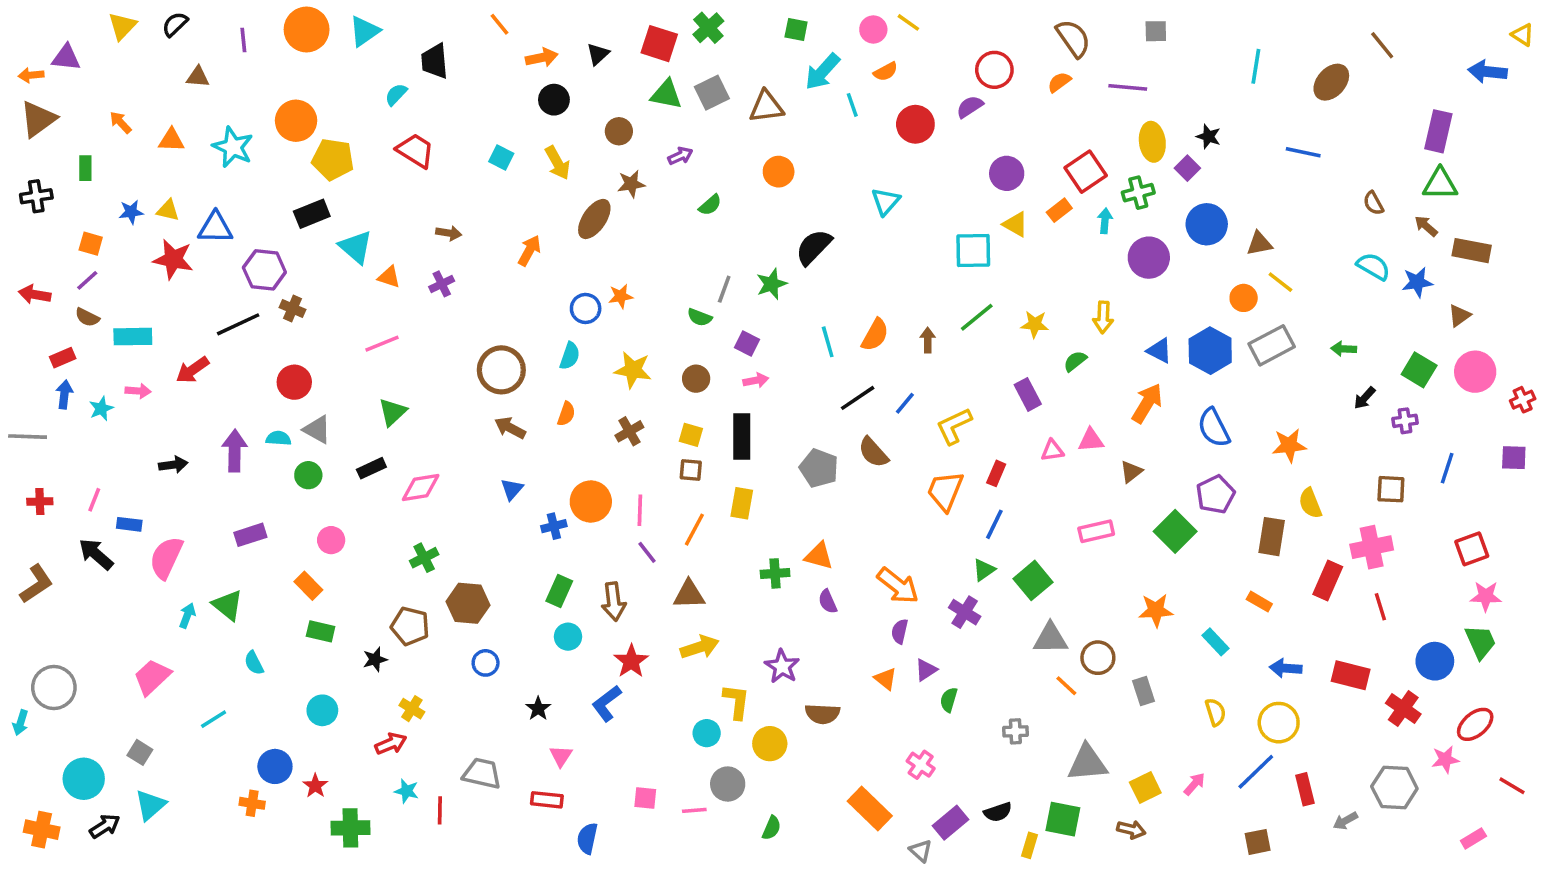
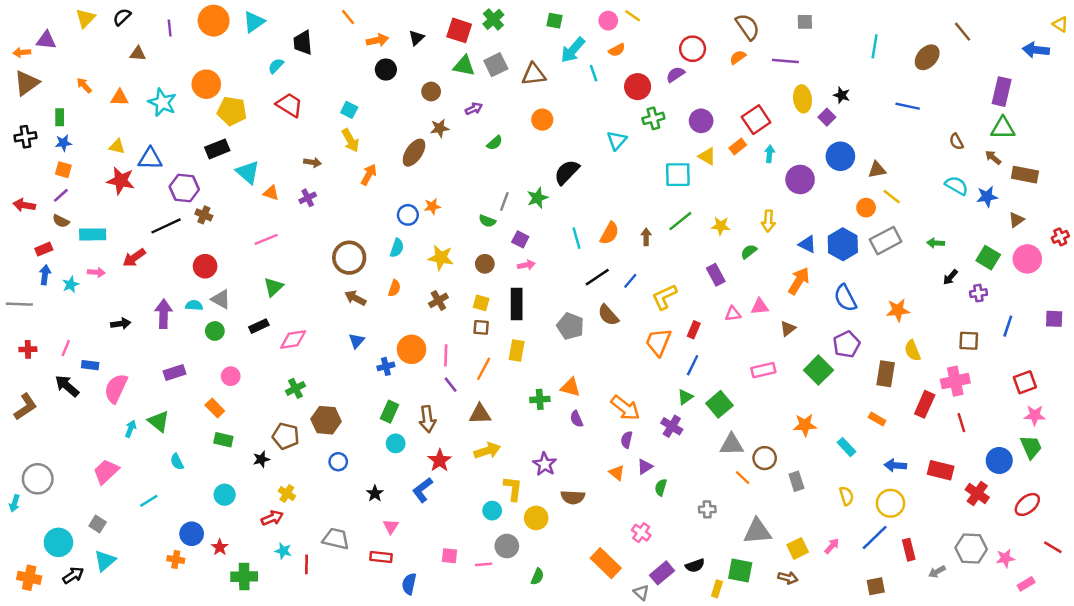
yellow arrow: (557, 163) -> (350, 140), moved
green cross: (1138, 193) -> (653, 118), moved
blue star: (131, 212) -> (63, 143), moved
red cross: (1523, 400) -> (1060, 237), moved
pink star: (1445, 759) -> (1005, 558), moved

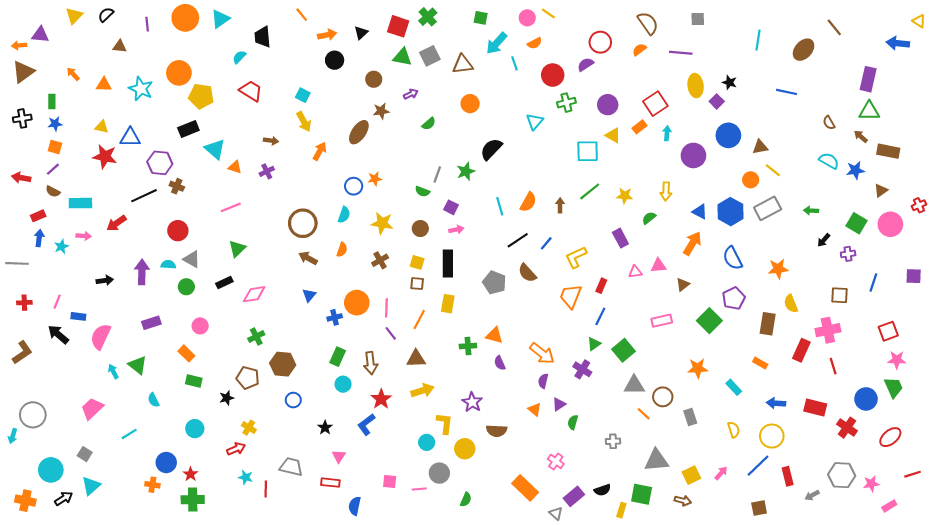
cyan arrow: (131, 429) -> (113, 371), turned -48
red line: (1053, 547) -> (913, 474), turned -49
green cross: (244, 577) -> (193, 500), moved

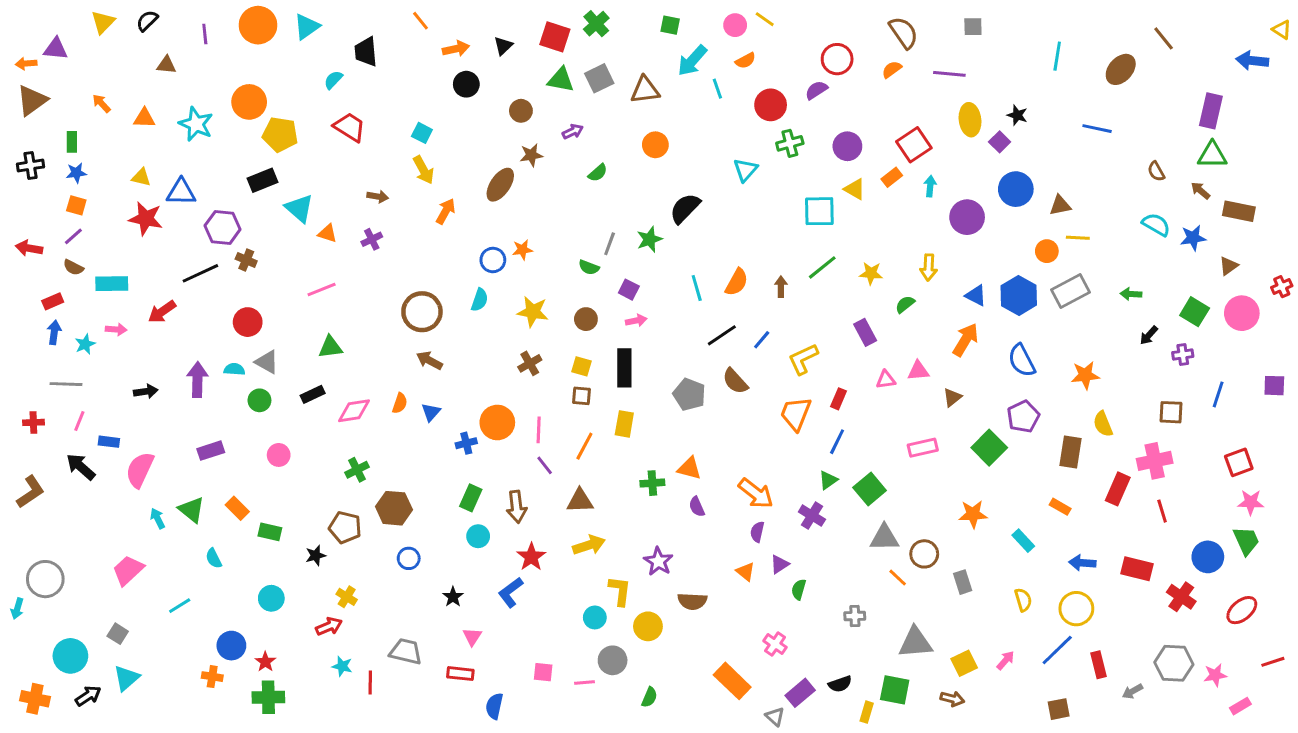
yellow line: (773, 170) -> (1078, 238), turned -35
green triangle: (237, 249) -> (330, 347), turned 36
orange semicircle: (342, 250) -> (400, 403), moved
gray line: (17, 263) -> (66, 384), moved
orange rectangle: (186, 353) -> (237, 508), moved

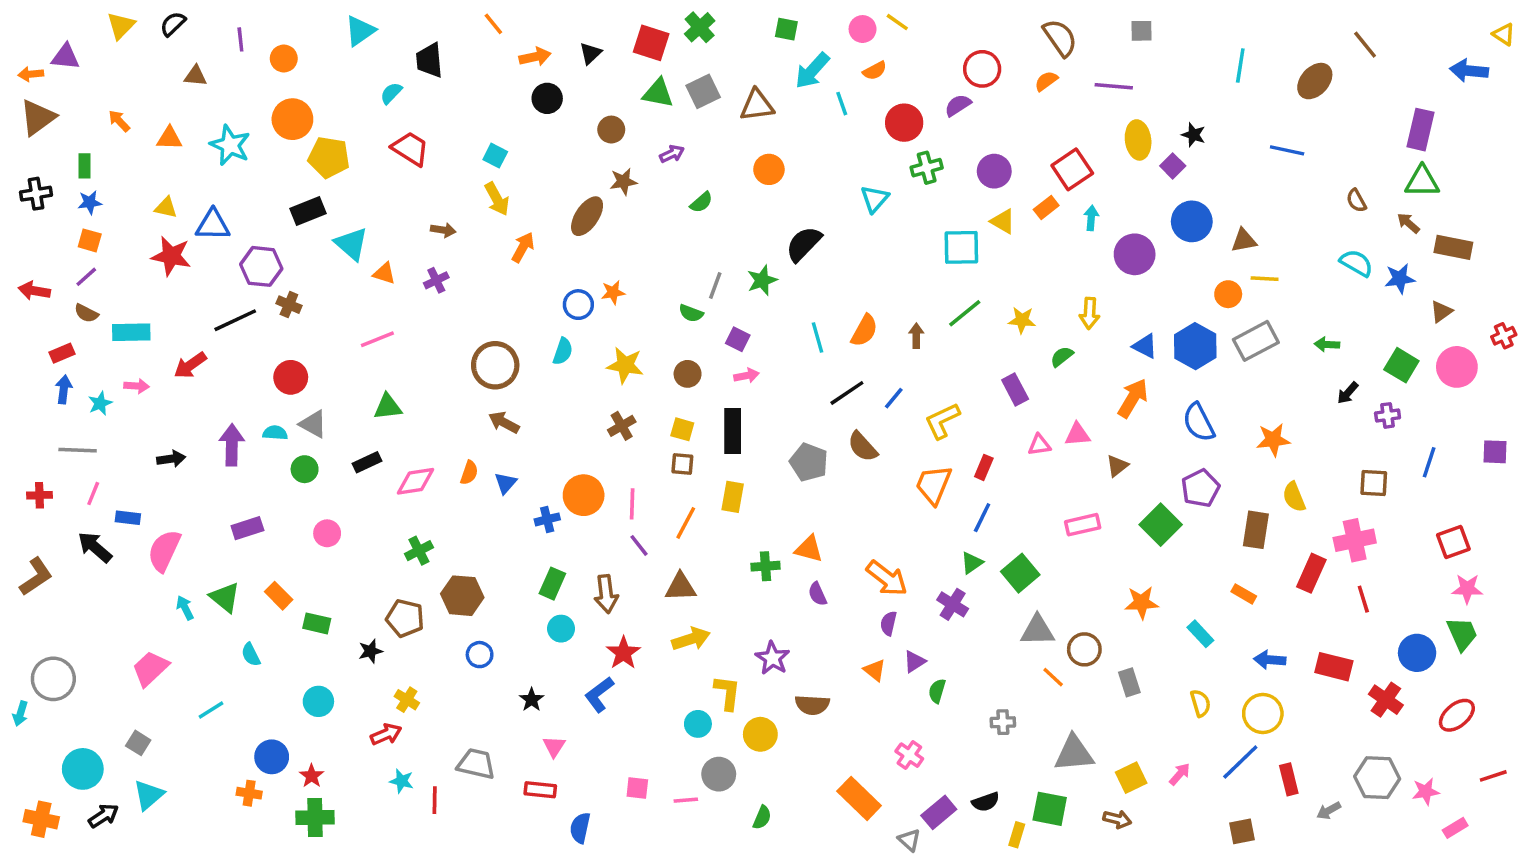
orange circle: (258, 25) -> (284, 59), moved, size x0.6

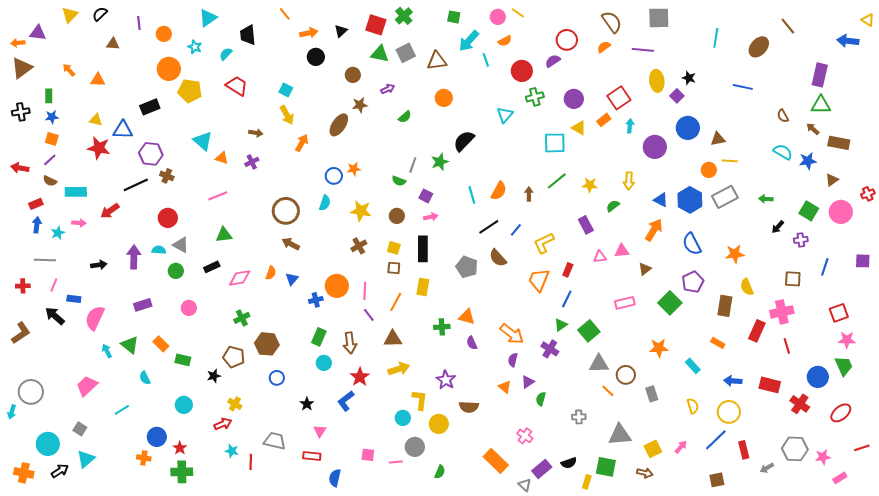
gray square: (1142, 31) -> (659, 18), size x1.6
cyan star: (230, 145) -> (195, 47), moved, size x0.6
black rectangle: (308, 211) -> (150, 107), moved

